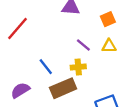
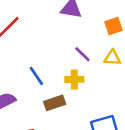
brown rectangle: (63, 88) -> (55, 103), size x0.7

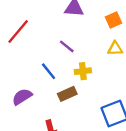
purple line: (82, 54) -> (67, 46), moved

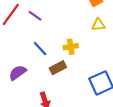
purple line: (67, 46) -> (35, 16), moved

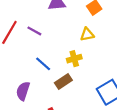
yellow triangle: (98, 25) -> (87, 34), moved
purple semicircle: (18, 73) -> (23, 91), turned -30

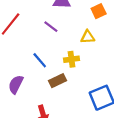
purple line: (34, 31) -> (51, 27), moved

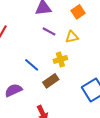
purple line: (51, 27) -> (49, 31), moved
purple semicircle: (16, 84) -> (13, 90), turned 48

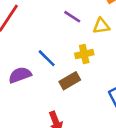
purple semicircle: (13, 90) -> (20, 75), moved

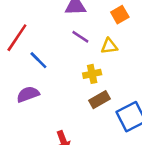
blue line: (47, 58) -> (38, 60), moved
brown rectangle: (70, 81) -> (99, 100), moved

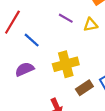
yellow cross: (92, 74) -> (66, 64), moved, size x1.6
brown rectangle: (99, 100) -> (84, 88), moved

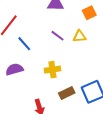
purple line: (66, 18) -> (58, 36), moved
yellow cross: (66, 64) -> (52, 70), size x0.7

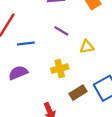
yellow triangle: (79, 36) -> (87, 47), moved
blue line: (24, 44) -> (26, 43), turned -49

